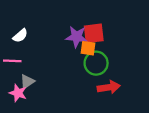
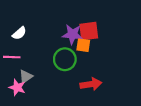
green circle: (96, 63) -> (65, 59), moved
red arrow: (109, 87) -> (91, 84), moved

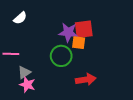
white semicircle: (19, 33) -> (20, 18), moved
pink star: (17, 87) -> (27, 85), moved

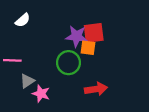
pink star: (27, 85) -> (41, 94), moved

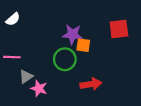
white semicircle: (23, 20) -> (13, 19), moved
red square: (94, 33) -> (119, 29), moved

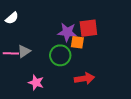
red square: (119, 29) -> (88, 28), moved
gray triangle: (26, 77) -> (24, 51), moved

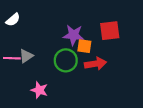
red square: (88, 28) -> (110, 31), moved
red arrow: (84, 78) -> (95, 64), moved

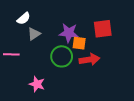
white semicircle: (13, 20) -> (24, 18), moved
gray triangle: (26, 56) -> (34, 34), moved

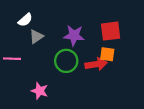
orange square: (79, 43) -> (107, 54), moved

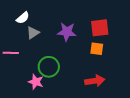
green circle: (66, 61) -> (49, 67), moved
red arrow: (96, 64) -> (95, 81), moved

